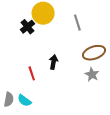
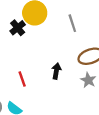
black arrow: (53, 62) -> (56, 71), moved

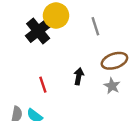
black cross: (18, 28) -> (38, 31), size x1.5

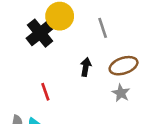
black arrow: (79, 76) -> (86, 67), moved

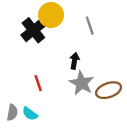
brown ellipse: (124, 66) -> (109, 90), moved
gray star: (121, 93) -> (82, 83), moved, size x1.5

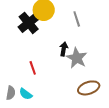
gray star: (82, 83) -> (77, 58), moved
brown ellipse: (109, 90) -> (89, 88), moved

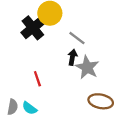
gray line: (77, 19) -> (77, 38), moved, turned -35
brown ellipse: (89, 88) -> (101, 101), turned 30

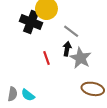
black cross: (33, 28) -> (31, 22), turned -30
red line: (37, 79) -> (46, 58), moved

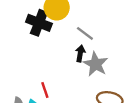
red line: (46, 58) -> (45, 90), moved

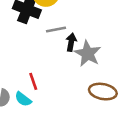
gray line: (85, 33) -> (56, 30), moved, turned -48

